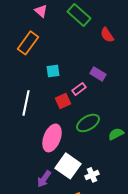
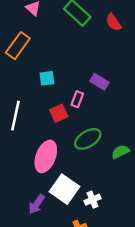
red semicircle: (107, 35) -> (113, 22), moved
pink rectangle: (79, 89) -> (77, 99), turned -32

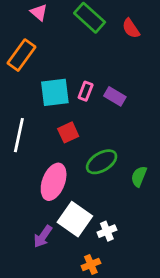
cyan square: (47, 78) -> (55, 92), size x1.6
pink rectangle: (77, 99) -> (86, 91), moved
green semicircle: (120, 152) -> (139, 176), turned -42

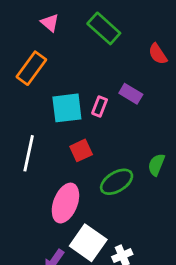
red semicircle: (131, 28) -> (158, 54), moved
purple rectangle: (115, 96) -> (131, 94), moved
green semicircle: (139, 176) -> (156, 165), moved

